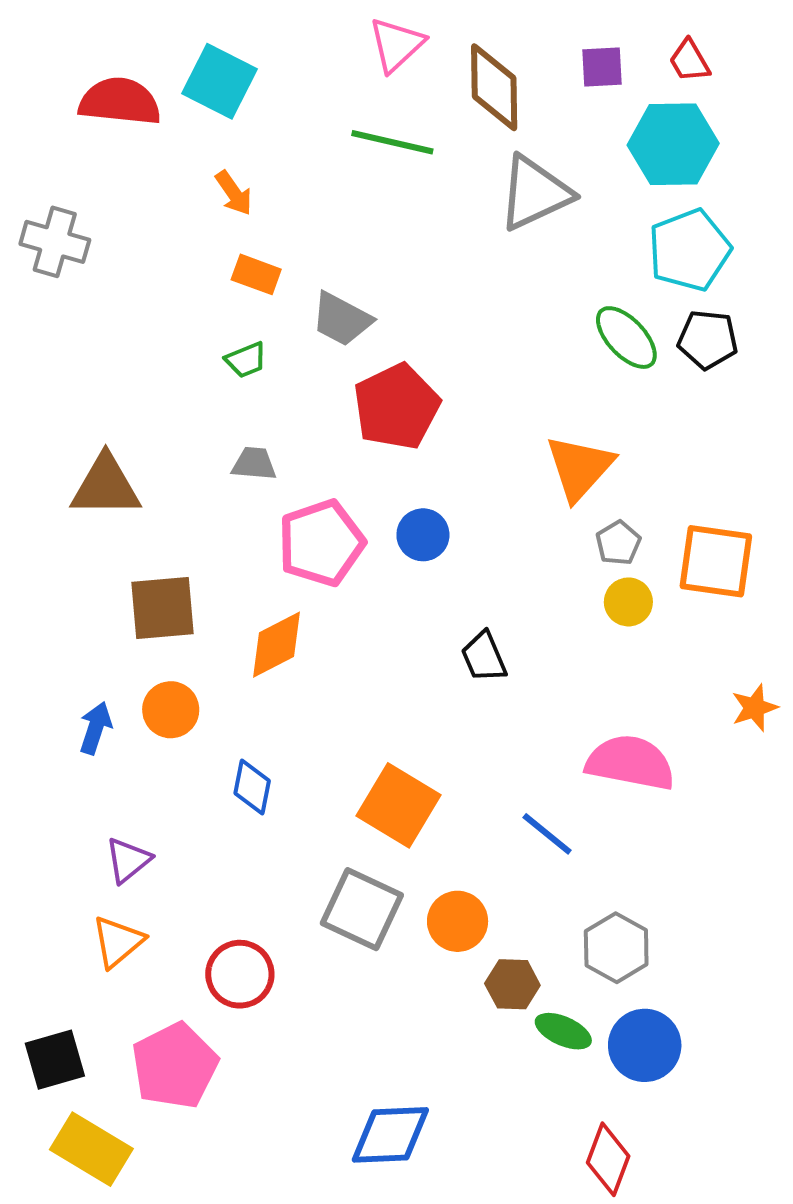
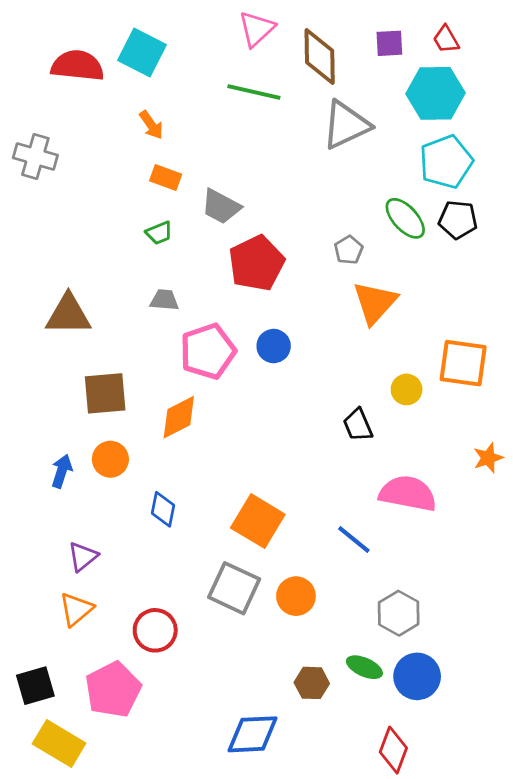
gray pentagon: (618, 543) -> (349, 250), moved
black trapezoid: (484, 657) -> (358, 425), moved
brown hexagon: (512, 984) -> (312, 683), moved

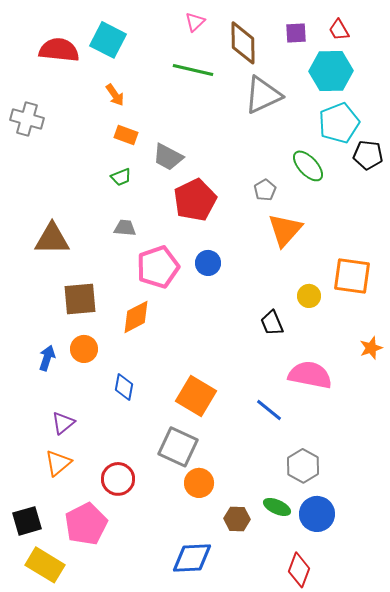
pink triangle: (256, 29) -> (195, 22), size x0.7
black pentagon: (458, 220) -> (368, 155), moved
orange circle: (296, 596) -> (199, 483), moved

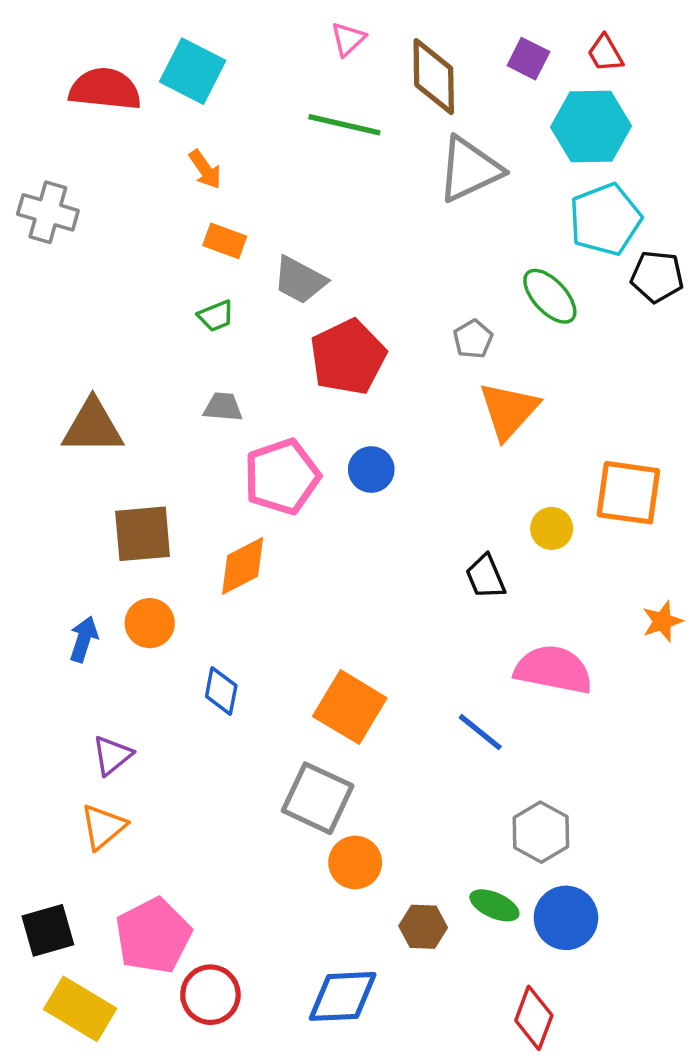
purple square: (296, 33) -> (528, 59), turned 30
red circle: (118, 479) -> (210, 995), moved

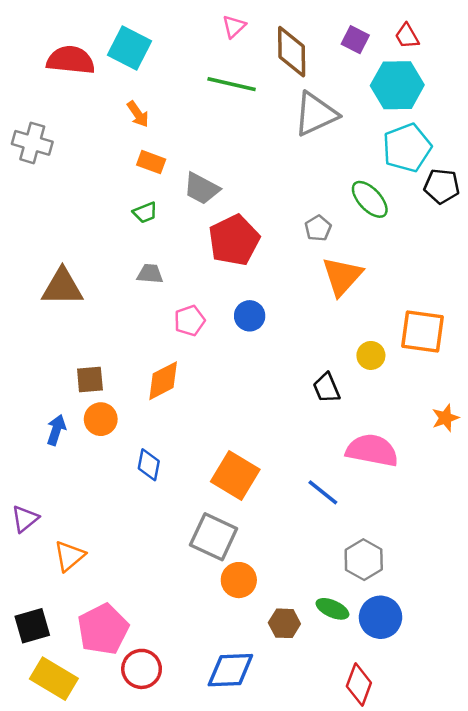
pink pentagon: (282, 477) -> (190, 321), size x0.6
brown square: (143, 534) -> (90, 379), moved, size x0.7
purple triangle: (112, 755) -> (25, 519), moved

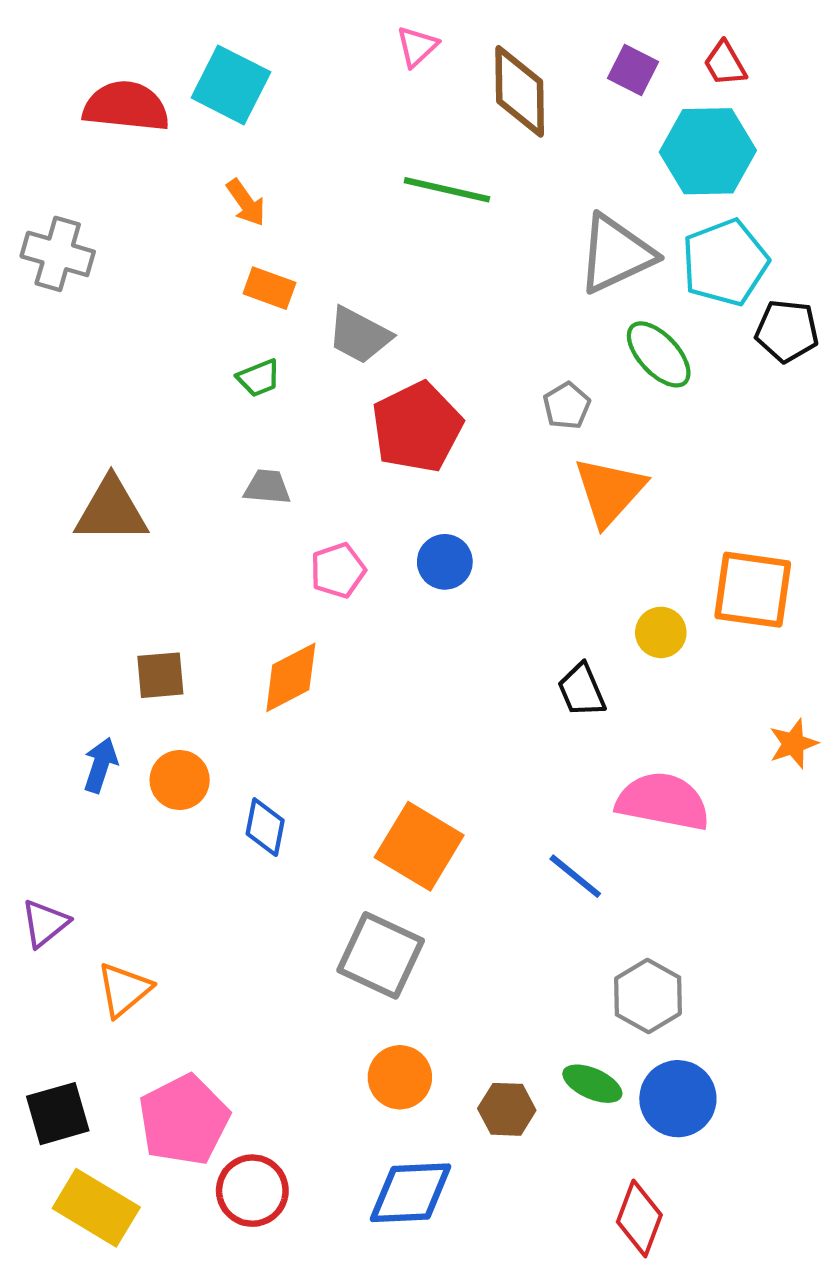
green line: (232, 84) -> (447, 190), moved
gray triangle: (316, 114) -> (616, 254), moved
orange circle: (101, 419) -> (180, 780), moved
orange circle: (239, 580) -> (400, 1077), moved

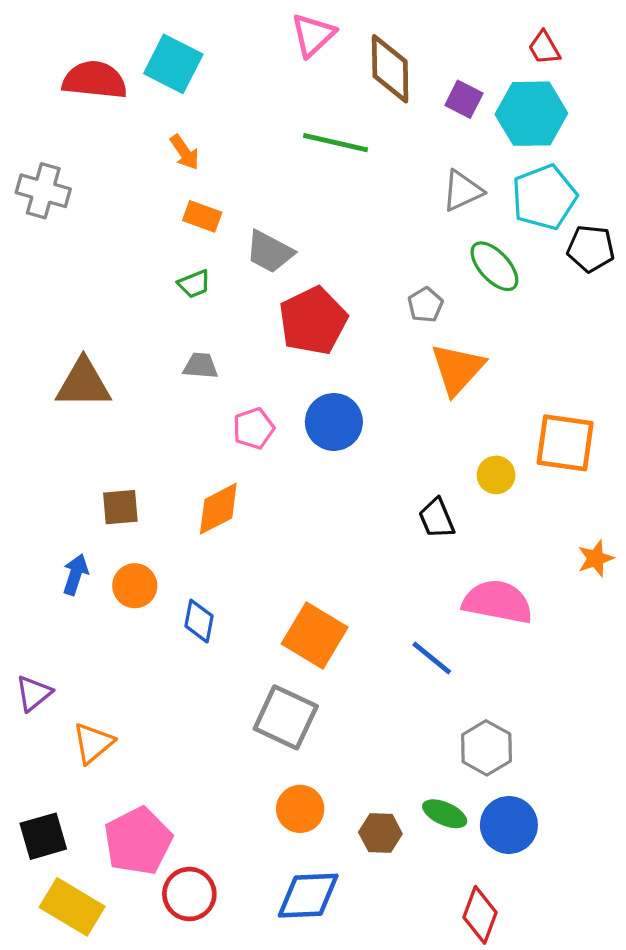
pink triangle: (417, 46) -> (313, 35), size x1.4
purple square: (633, 70) -> (464, 99), moved
gray triangle: (616, 254) -> (462, 191), size x0.7
blue circle: (445, 562) -> (334, 422), size x1.4

